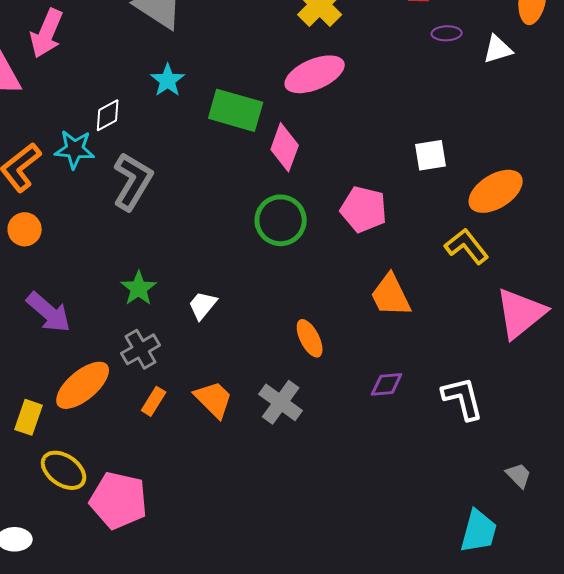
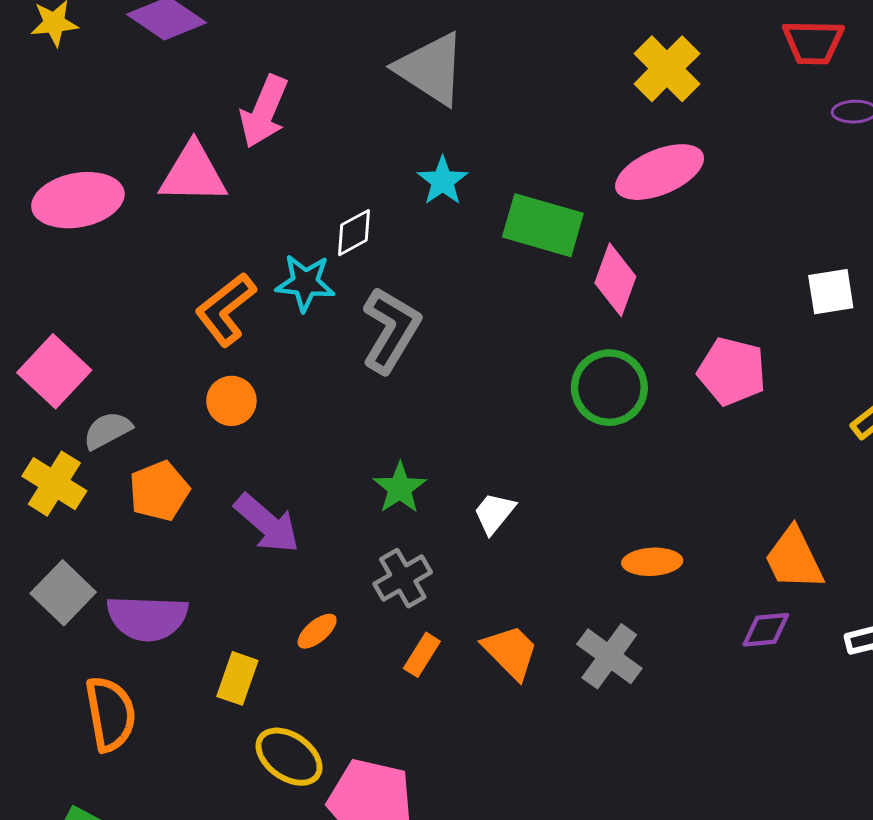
orange trapezoid: (391, 295) -> (794, 559), moved
orange ellipse: (310, 338) -> (652, 562), turned -66
orange ellipse: (83, 385) -> (317, 631), size x0.5

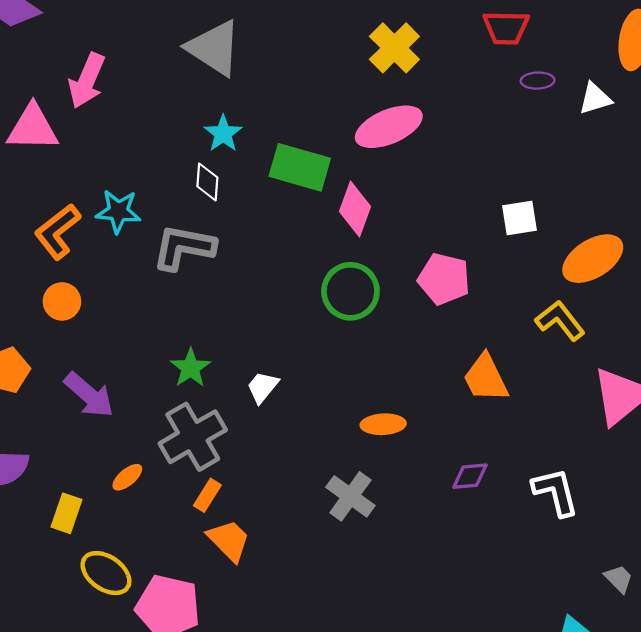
white diamond: (354, 233) -> (207, 182), moved, turned -57
gray L-shape: (391, 330) -> (184, 247), turned -110
orange trapezoid: (794, 559) -> (486, 378), moved
gray cross: (403, 578) -> (193, 437), size x1.5
orange trapezoid: (510, 652) -> (229, 540), moved

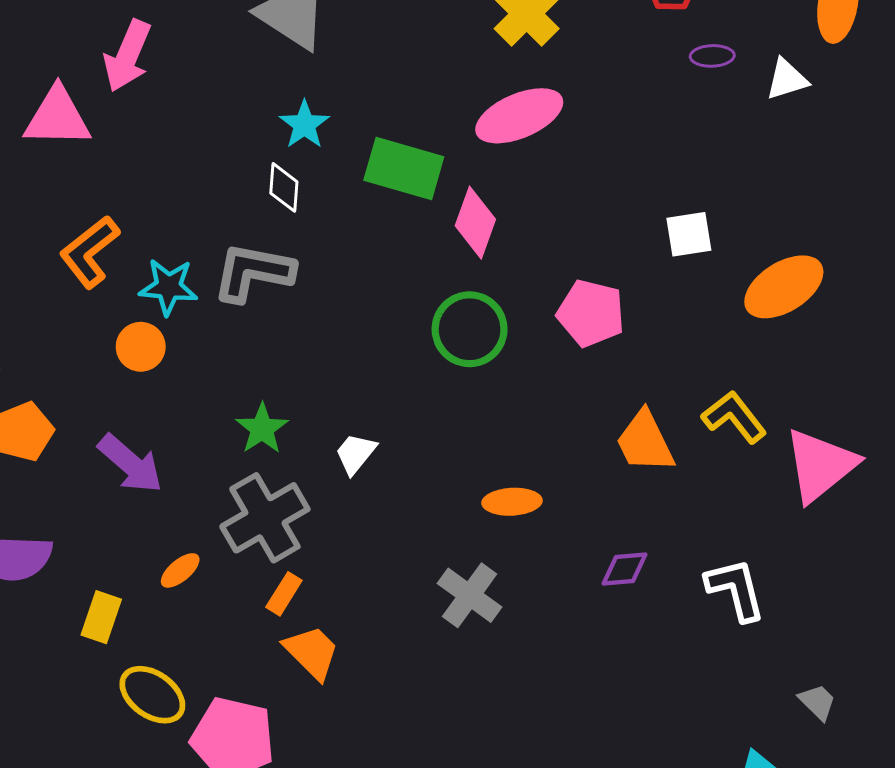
cyan star: (118, 211) -> (168, 287), moved
orange circle: (62, 301) -> (141, 347), moved
yellow L-shape: (560, 321) -> (734, 417), moved

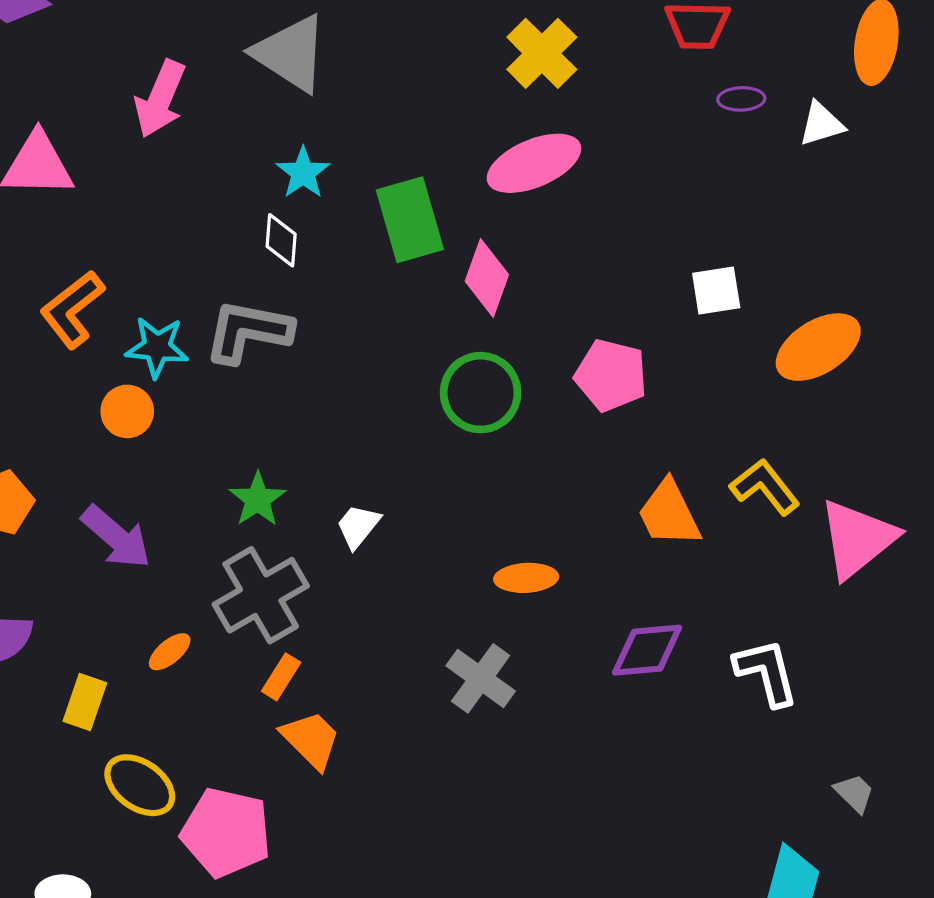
pink arrow: (128, 56) -> (160, 99), moved
green rectangle: (404, 168) -> (410, 220), turned 58
purple diamond: (625, 569) -> (647, 650), size x1.4

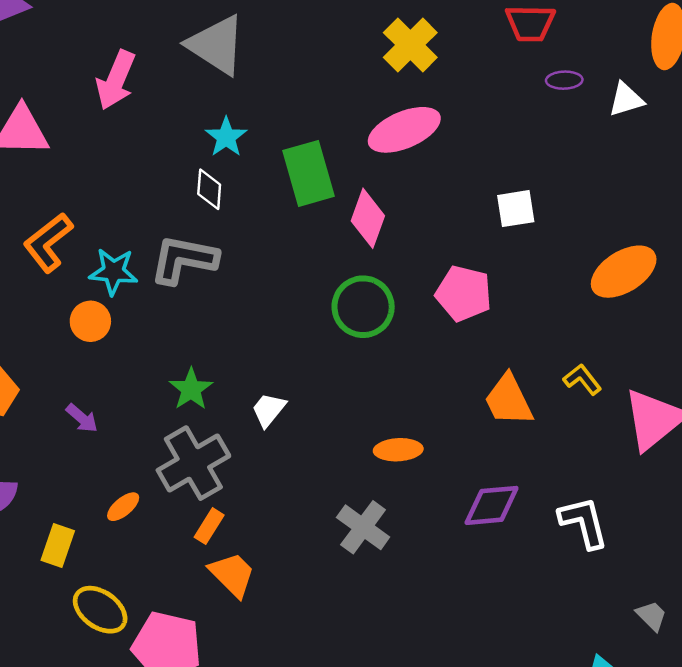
white square: (716, 291) -> (516, 209), moved
yellow L-shape: (765, 487) -> (582, 379), size x0.7
purple arrow: (116, 537) -> (82, 418), size x0.6

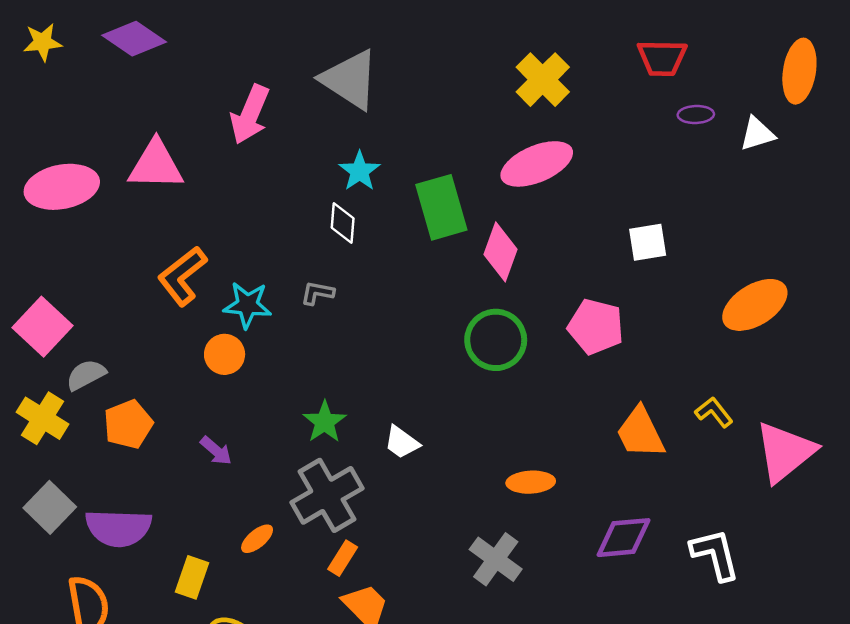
gray L-shape: (184, 259) -> (317, 293), size x0.5
white trapezoid: (269, 410) -> (402, 442), turned -93

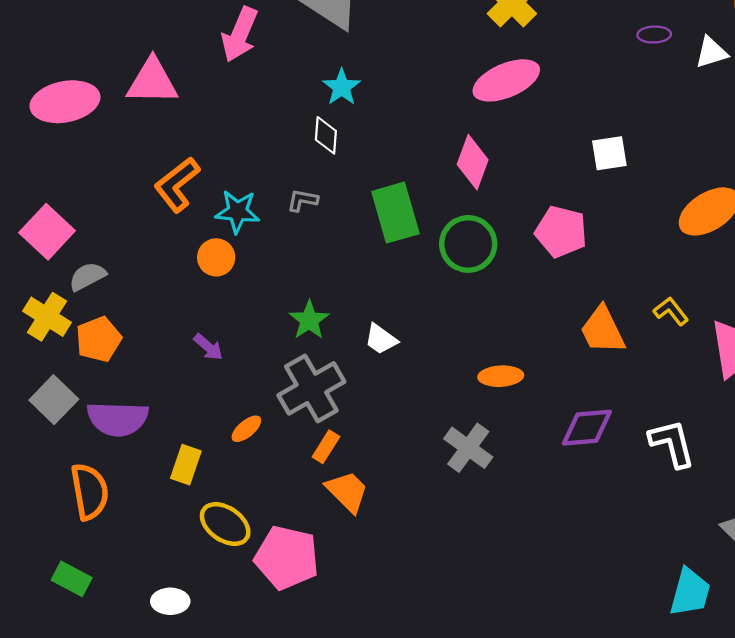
green rectangle: (441, 207) -> (395, 213), moved
orange pentagon: (128, 424) -> (99, 339), moved

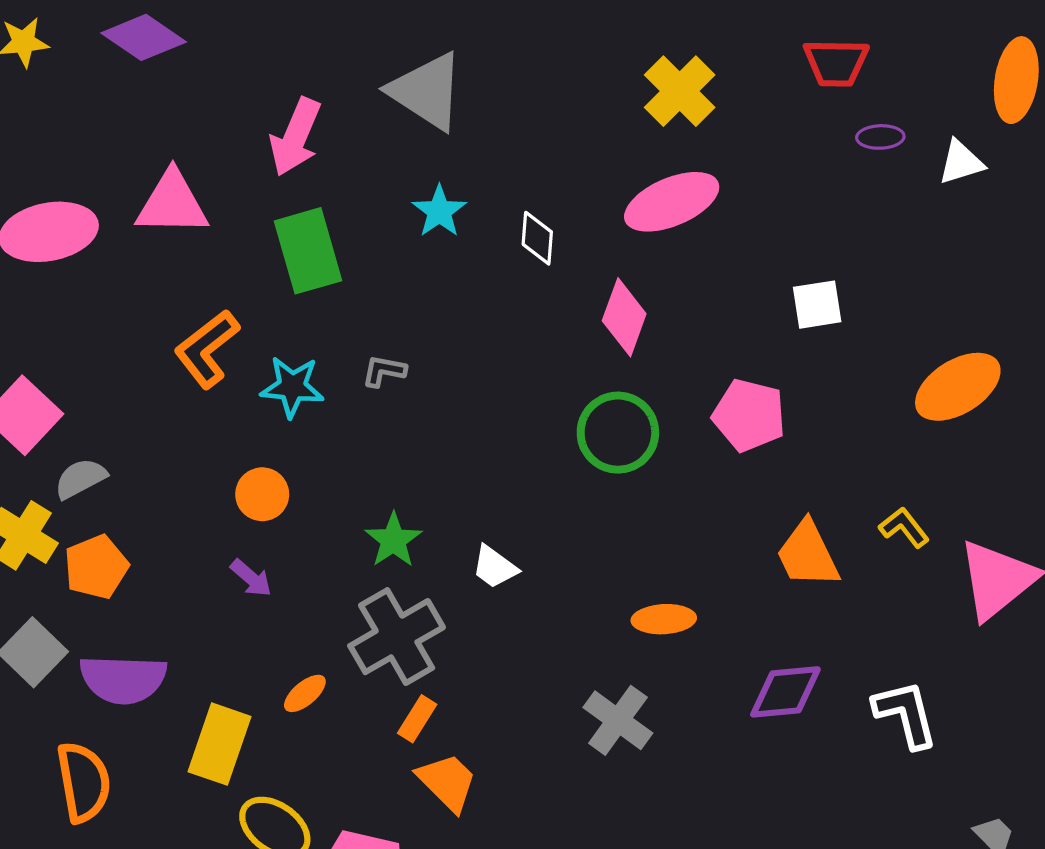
white diamond: (326, 135) -> (537, 238), moved
green rectangle: (395, 213) -> (308, 251), moved
orange circle: (216, 257) -> (262, 494), moved
yellow rectangle: (186, 465) -> (220, 744), size x1.4

